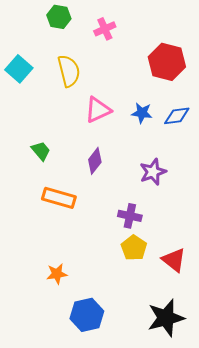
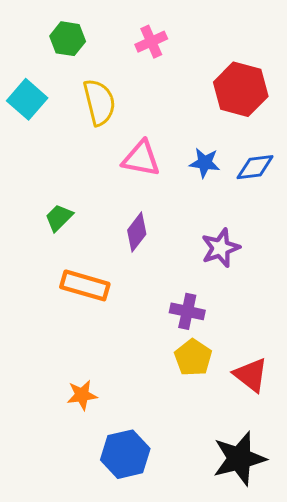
green hexagon: (59, 17) -> (68, 39), moved
pink triangle: (98, 110) -> (141, 158), turned 36
green trapezoid: (41, 151) -> (59, 218), turned -95

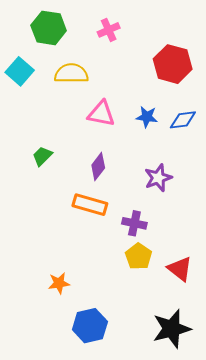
green hexagon: (68, 39) -> (49, 28), size x1.4
yellow semicircle: (99, 102) -> (71, 73), turned -76
orange rectangle: (85, 285) -> (90, 205), moved

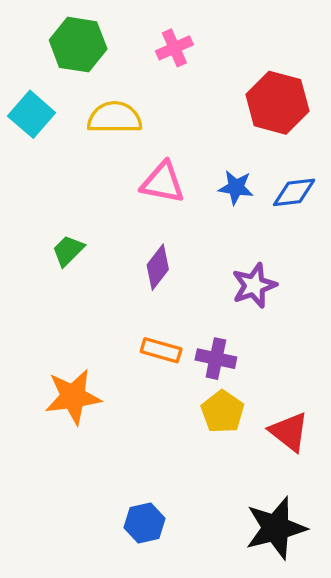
orange rectangle: (90, 205) -> (161, 350), moved, size x0.7
orange star: (59, 283) -> (73, 397), moved, size x1.6
blue hexagon: (90, 326) -> (144, 523), size x0.7

